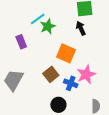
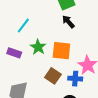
green star: (48, 26) -> (38, 47), moved
purple rectangle: (21, 42) -> (14, 53), turned -32

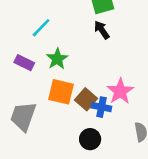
orange square: (61, 51) -> (61, 92), moved
brown square: (53, 76) -> (86, 99), moved

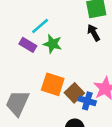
green star: (57, 59) -> (53, 44), moved, turned -30
purple rectangle: (24, 63) -> (28, 45), moved

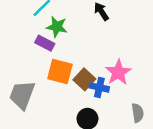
purple rectangle: (28, 45) -> (45, 43), moved

